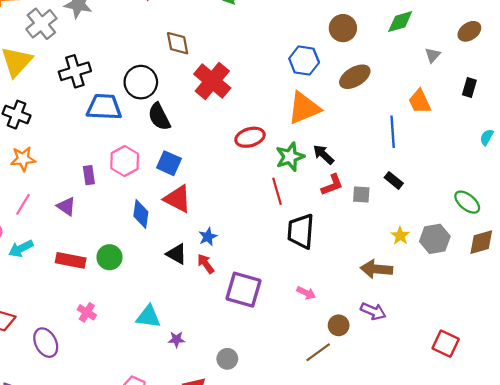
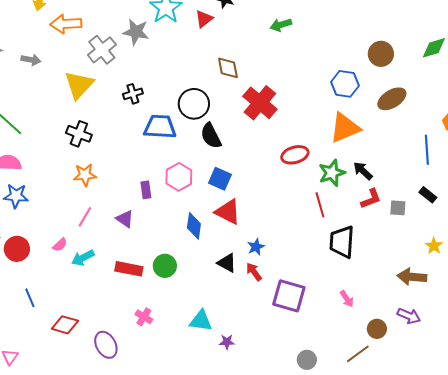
black cross: (75, 71) -> (133, 94), size x0.7
pink arrow: (306, 293) -> (347, 299), turned 30
gray circle: (227, 359) -> (307, 360), moved

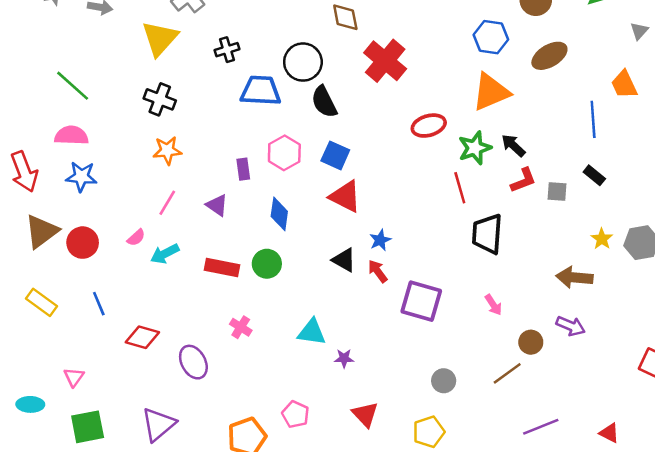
blue diamond: (194, 226) -> (279, 214), moved

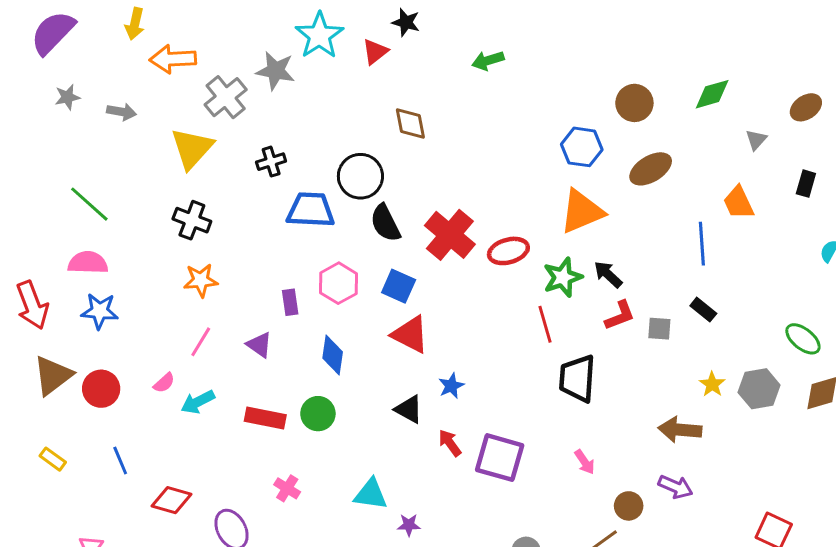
red cross: (385, 61) -> (450, 235), moved
red arrow: (378, 271) -> (450, 443), moved
yellow rectangle: (42, 302) -> (53, 459), size x0.7

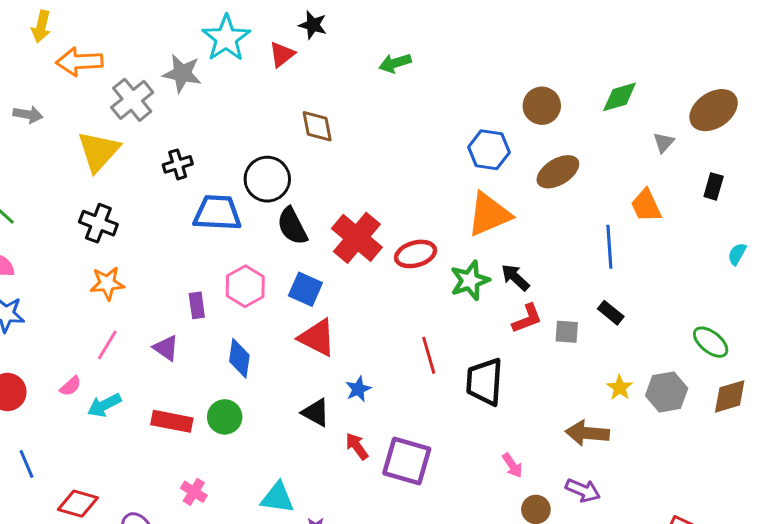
brown ellipse: (806, 107) -> (714, 110), size x1.5
red line: (545, 324) -> (429, 355), moved
pink arrow: (585, 462) -> (512, 465), moved

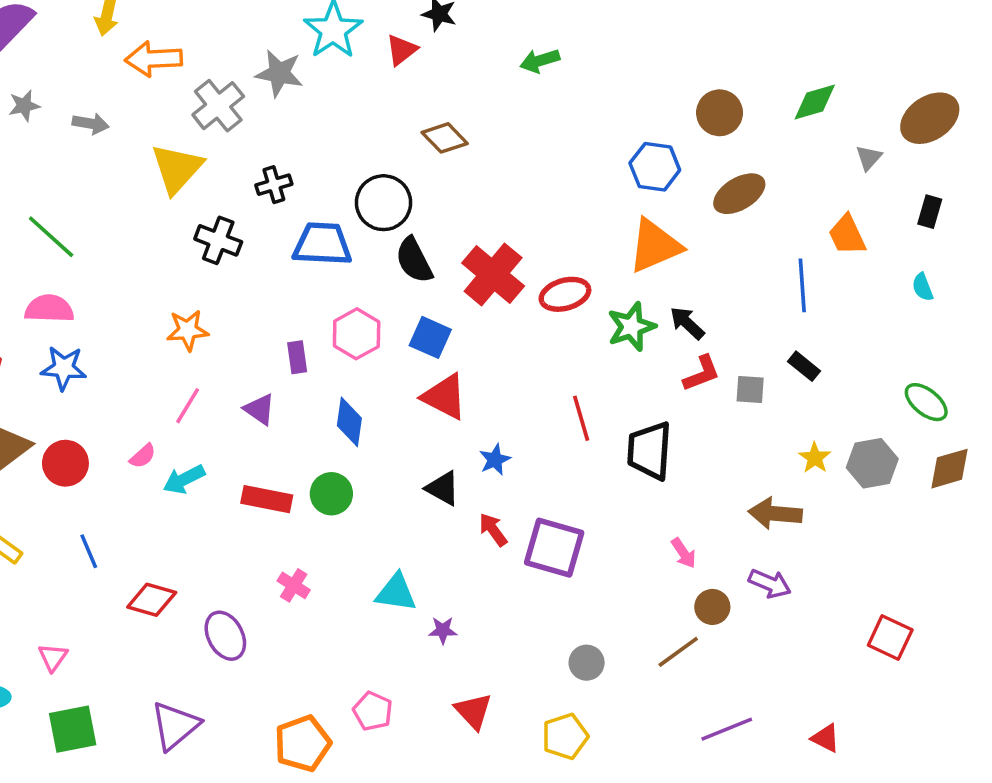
brown diamond: (317, 126) -> (445, 138), turned -33
black cross: (98, 223) -> (218, 240), moved
cyan semicircle: (737, 254) -> (923, 287), moved, turned -50

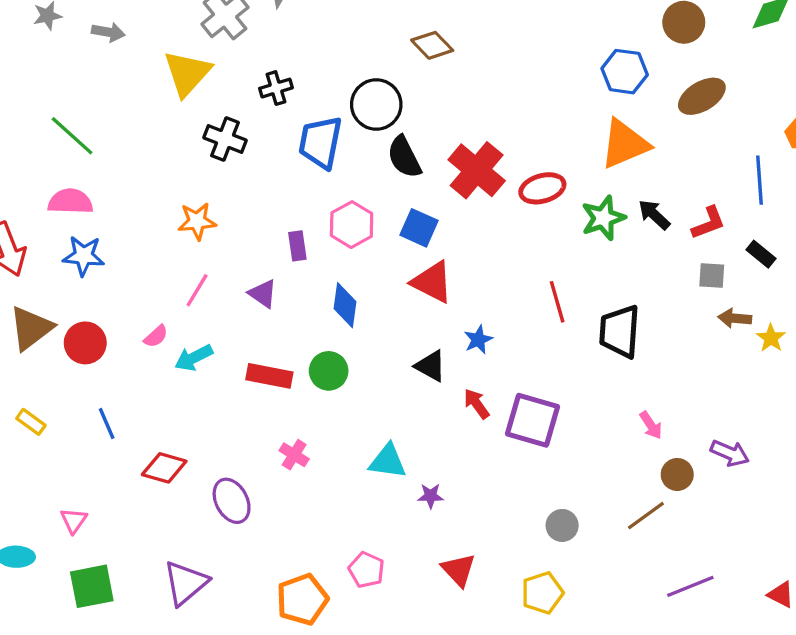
blue trapezoid: (322, 244) -> (320, 142), turned -82
red L-shape: (702, 373) -> (708, 223), moved
brown arrow: (775, 514) -> (735, 318), moved, size x0.7

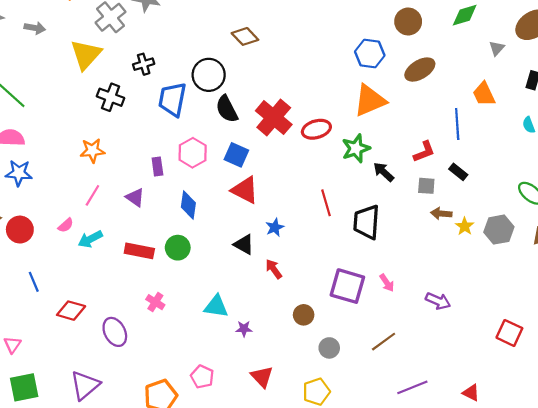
black arrow: (654, 215) -> (384, 172), moved
purple square: (532, 420) -> (347, 286), moved
brown circle: (677, 474) -> (304, 315), moved

